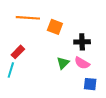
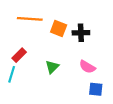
black cross: (82, 42) -> (81, 33), moved
green triangle: (63, 63) -> (52, 67), moved

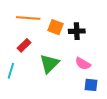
red rectangle: (19, 55) -> (24, 45), moved
green triangle: (52, 67) -> (49, 64), size x1.5

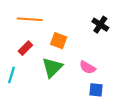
orange square: (55, 27) -> (59, 41), moved
black cross: (77, 31) -> (100, 25), moved, turned 35

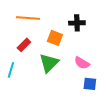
black cross: (100, 25) -> (77, 23), moved, turned -35

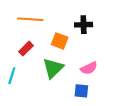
pink semicircle: (82, 63) -> (89, 68), turned -56
blue square: (90, 84) -> (81, 91), moved

